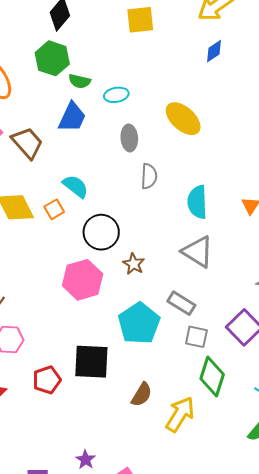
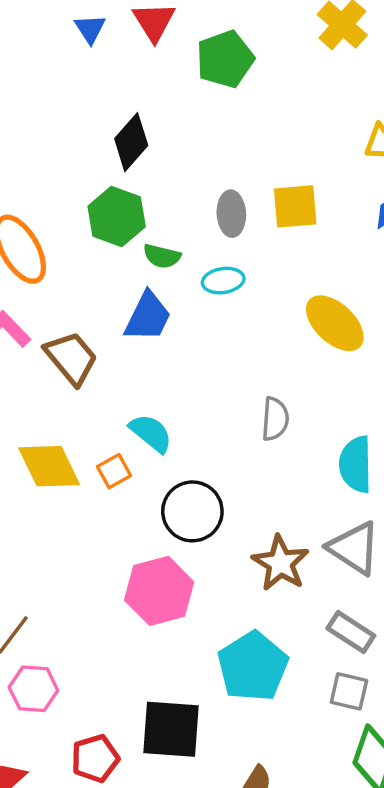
yellow square: (140, 20) -> (295, 206), moved
gray ellipse: (129, 138) -> (231, 214), moved
brown star: (134, 264) -> (280, 563), moved, size x1.5
gray rectangle: (181, 303) -> (351, 632), moved

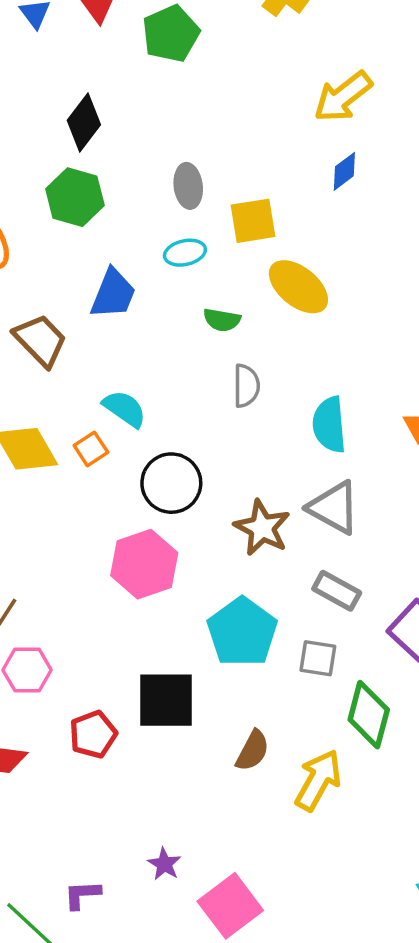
yellow square: (295, 206) -> (253, 221), moved
green semicircle: (162, 256) -> (222, 320), moved
gray square: (349, 691) -> (318, 658), moved

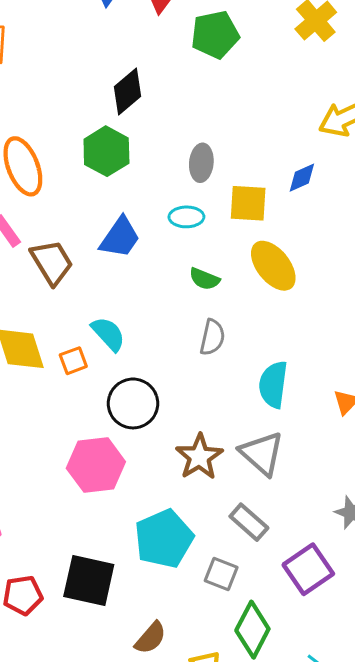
blue diamond: (344, 171) -> (302, 178), moved

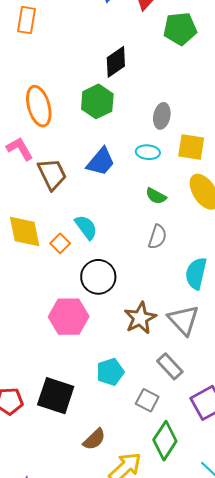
orange square: (73, 361) -> (60, 243), turned -30
cyan pentagon: (164, 539) -> (110, 372), size x0.7

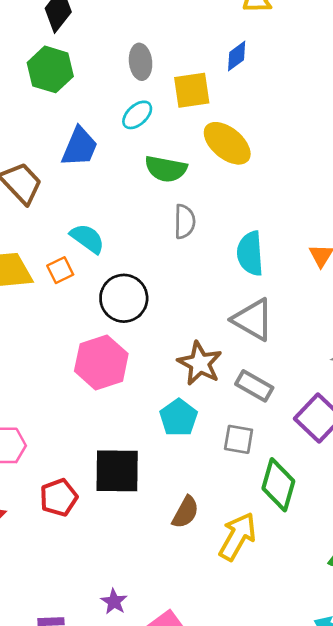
cyan ellipse: (148, 152) -> (137, 115), turned -30
green semicircle: (156, 196) -> (166, 169), size x1.4
orange square: (60, 243) -> (60, 270), turned 36
brown star: (140, 318) -> (200, 363), moved

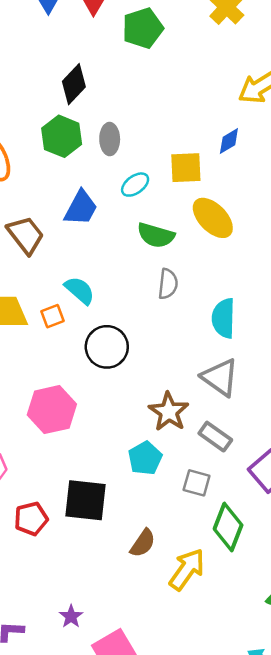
gray ellipse: (141, 62) -> (110, 139), moved
pink hexagon: (101, 362) -> (52, 410), moved

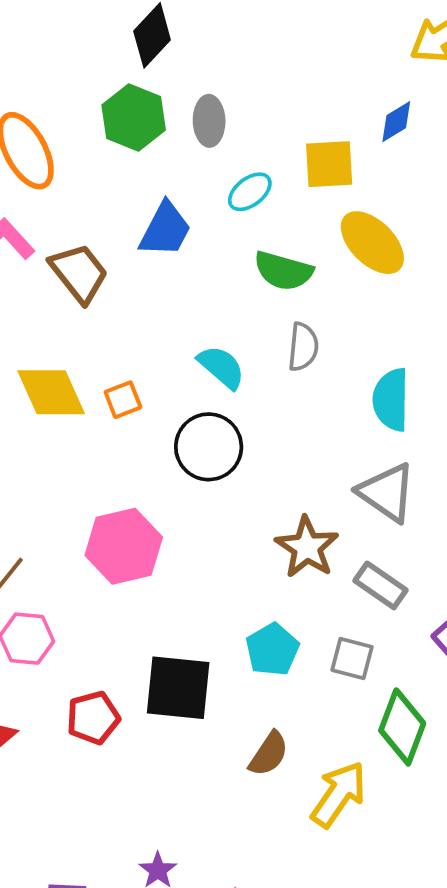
cyan semicircle: (80, 290) -> (221, 367), moved
cyan pentagon: (145, 458) -> (272, 650), moved

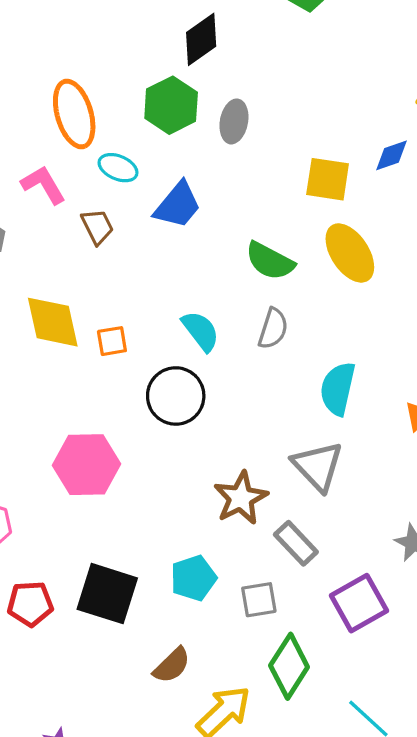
cyan ellipse: (250, 192) -> (118, 168), moved, turned 48
brown trapezoid: (79, 273) -> (97, 227), size x0.7
gray square: (352, 658) -> (259, 600), turned -36

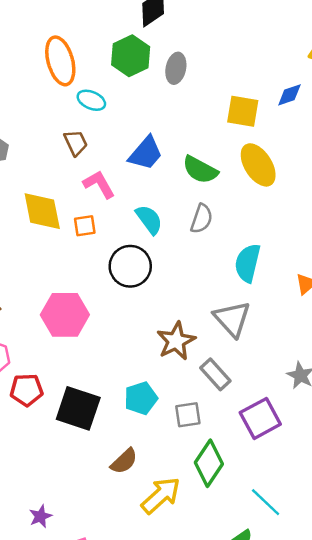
pink L-shape: (43, 185) -> (99, 184), moved
blue trapezoid: (178, 205) -> (146, 153), moved
red pentagon: (30, 604) -> (27, 390), moved

